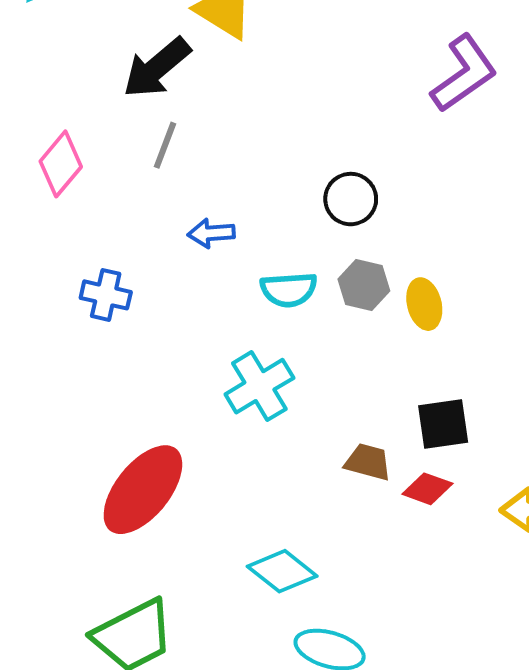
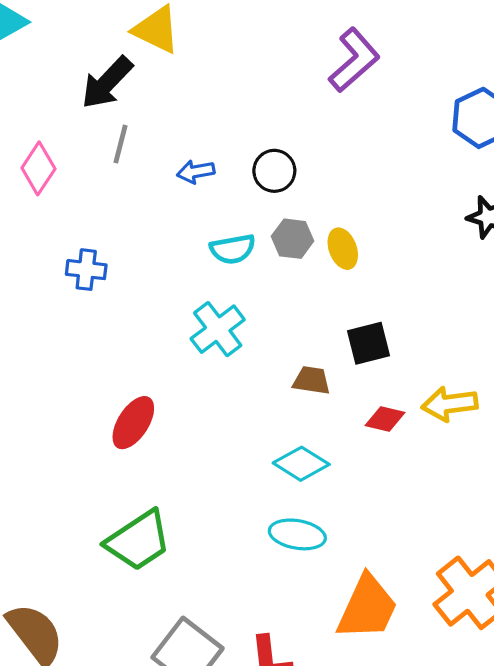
blue arrow: (211, 233) -> (196, 172), moved
red diamond: (427, 489) -> (385, 419), moved
red ellipse: (143, 490) -> (133, 423), size x0.7
cyan diamond: (282, 571) -> (301, 464), moved

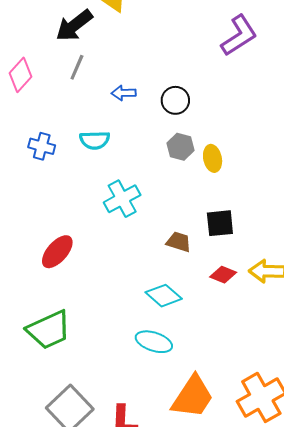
cyan semicircle: (233, 249) -> (95, 140), moved

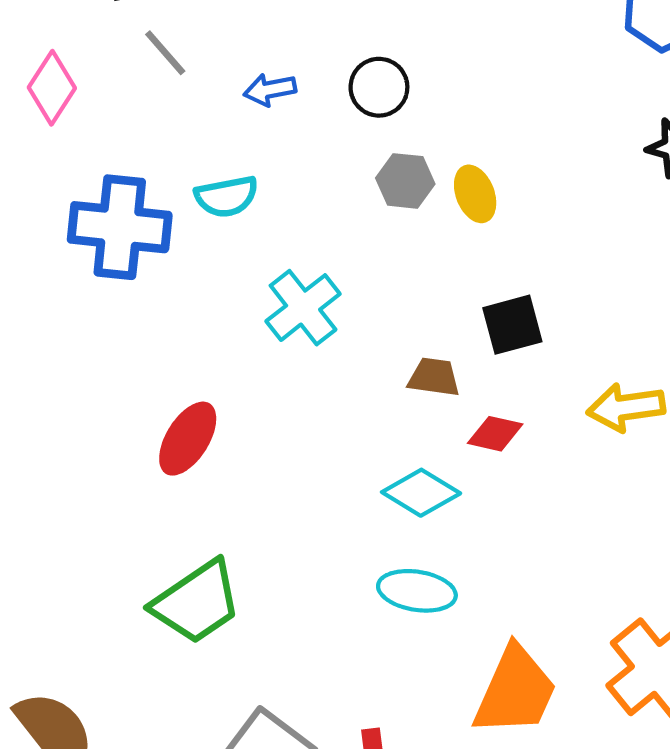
gray line: (77, 67) -> (165, 53), turned -55
blue cross: (42, 146) -> (120, 227), size x1.8
red diamond: (223, 275) -> (495, 434), moved

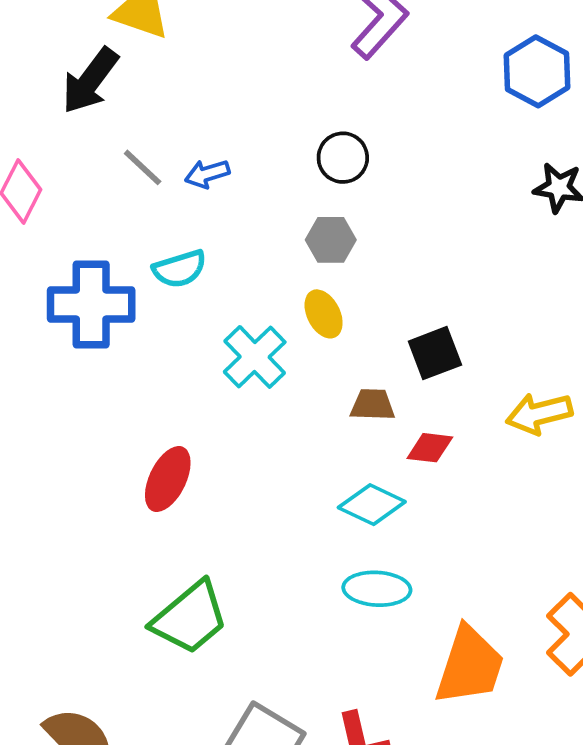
gray line: (165, 53) -> (143, 167), moved
black circle: (379, 87) -> (343, 158), moved
yellow ellipse: (475, 194) -> (324, 314), moved

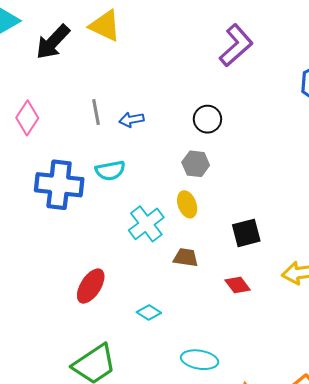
black arrow: (90, 81) -> (53, 42), moved
gray line: (143, 167) -> (96, 112), turned 30
brown trapezoid: (373, 405) -> (186, 257), moved
red diamond: (430, 448) -> (238, 285), turned 40
cyan diamond: (372, 505) -> (149, 312), moved, size x0.7

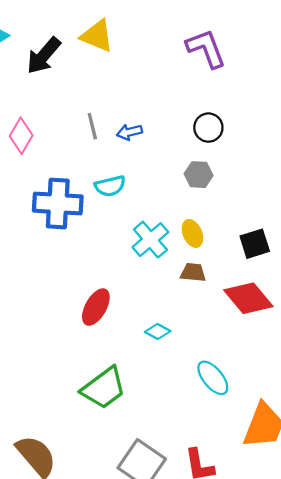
purple L-shape: (236, 45) -> (206, 48), moved, turned -66
yellow ellipse: (187, 204) -> (192, 233), moved
red diamond: (238, 285) -> (248, 298), size x1.8
cyan ellipse: (200, 360) -> (213, 378), turned 44

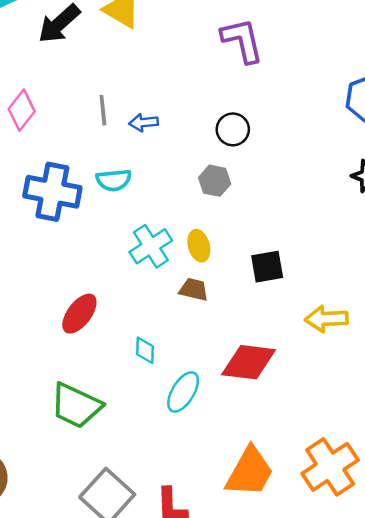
red diamond: (248, 298) -> (249, 362), moved, turned -51
cyan diamond: (158, 331) -> (145, 350), turned 55
cyan ellipse: (213, 378) -> (183, 392), moved, turned 63
green trapezoid: (104, 388) -> (76, 406), turned 54

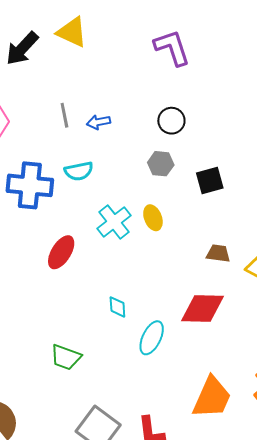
black square: (267, 267) -> (210, 180), moved
brown trapezoid: (194, 290) -> (218, 253), moved
red ellipse: (79, 314) -> (61, 252), moved
green trapezoid: (76, 406) -> (66, 357), size x0.7

